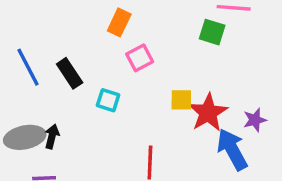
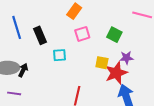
green square: (212, 32) -> (114, 35), moved
cyan square: (108, 100) -> (59, 55), turned -32
purple star: (255, 120) -> (126, 58), moved

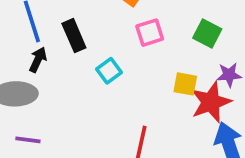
cyan square: (59, 55) -> (109, 71), turned -32
black arrow: (23, 70) -> (38, 60), moved

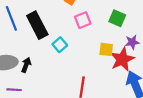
black rectangle: (74, 36) -> (37, 25), size x1.4
black arrow: (38, 60) -> (26, 65), moved

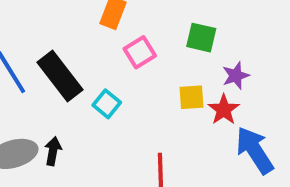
red star: (122, 59) -> (224, 110), size x0.7

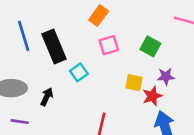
black arrow: (53, 151) -> (47, 97), moved

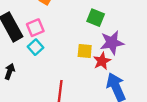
pink square: (109, 45) -> (35, 28), moved
purple star: (166, 76) -> (112, 43), size x1.5

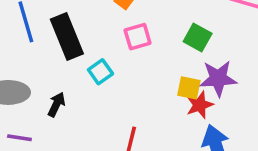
pink square: (35, 28) -> (138, 37), moved
yellow square: (85, 51) -> (189, 88), moved

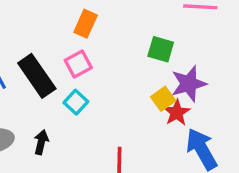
pink square: (138, 37) -> (78, 64), moved
yellow square: (189, 88) -> (163, 99), turned -35

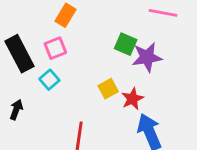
purple star: (189, 84) -> (147, 57), moved
yellow square: (163, 99) -> (108, 89), moved

